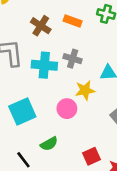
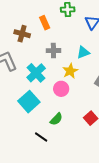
orange rectangle: (73, 21) -> (45, 23), turned 64
cyan cross: (44, 65) -> (36, 73), moved, turned -30

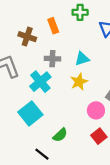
gray cross: (53, 51) -> (52, 59), moved
cyan triangle: (83, 52) -> (82, 59), moved
pink circle: (61, 89) -> (96, 110), moved

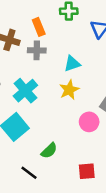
gray cross: (52, 59) -> (37, 50), moved
red square: (99, 136) -> (87, 171), moved, turned 35

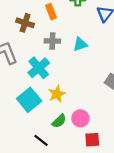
gray cross: (37, 50) -> (52, 41), moved
yellow star: (69, 90) -> (57, 94), moved
pink circle: (89, 122) -> (80, 118), moved

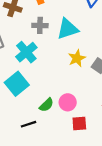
cyan triangle: (80, 44) -> (68, 29), size x1.5
yellow star: (57, 94) -> (77, 58), moved
black line: (41, 140) -> (28, 124), turned -56

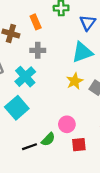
cyan triangle: (68, 29) -> (82, 52), moved
green semicircle: (46, 105) -> (48, 139), moved

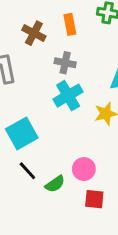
cyan cross: (25, 77) -> (68, 96), moved
black line: (29, 147) -> (27, 171), moved, turned 56

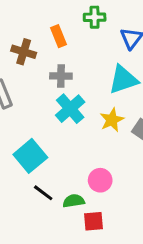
green semicircle: (55, 184) -> (74, 201), turned -144
red square: (94, 199) -> (93, 221), moved

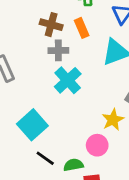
orange rectangle: (59, 36) -> (82, 28), moved
brown cross: (24, 52) -> (51, 25), moved
yellow star: (112, 120) -> (113, 120), moved

